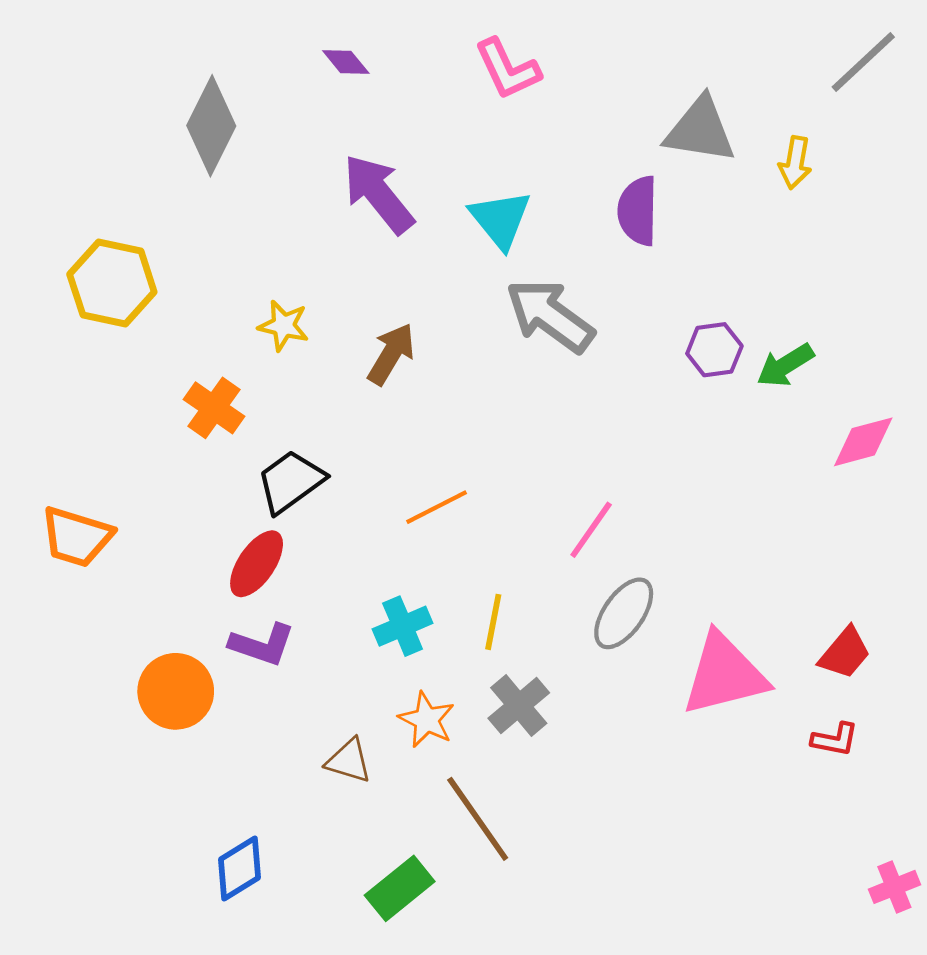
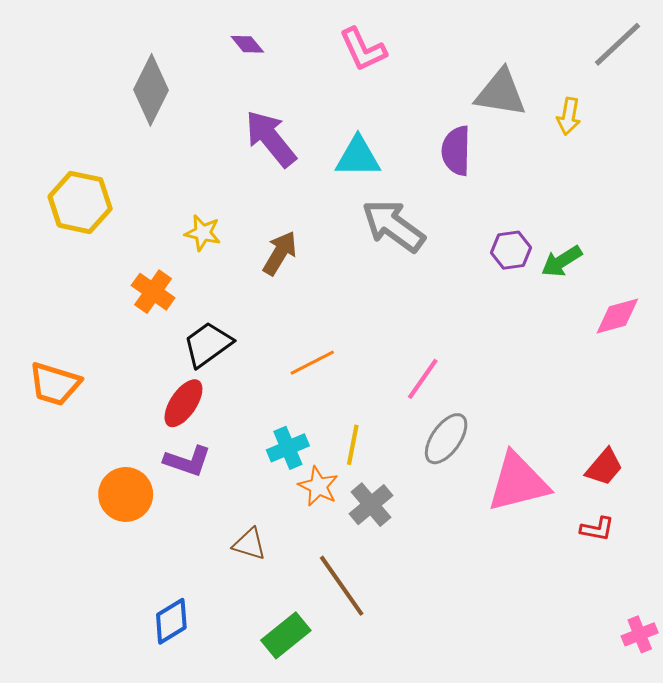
cyan triangle: (500, 219) -> (358, 157), turned -51
orange star: (427, 720) -> (318, 486), moved

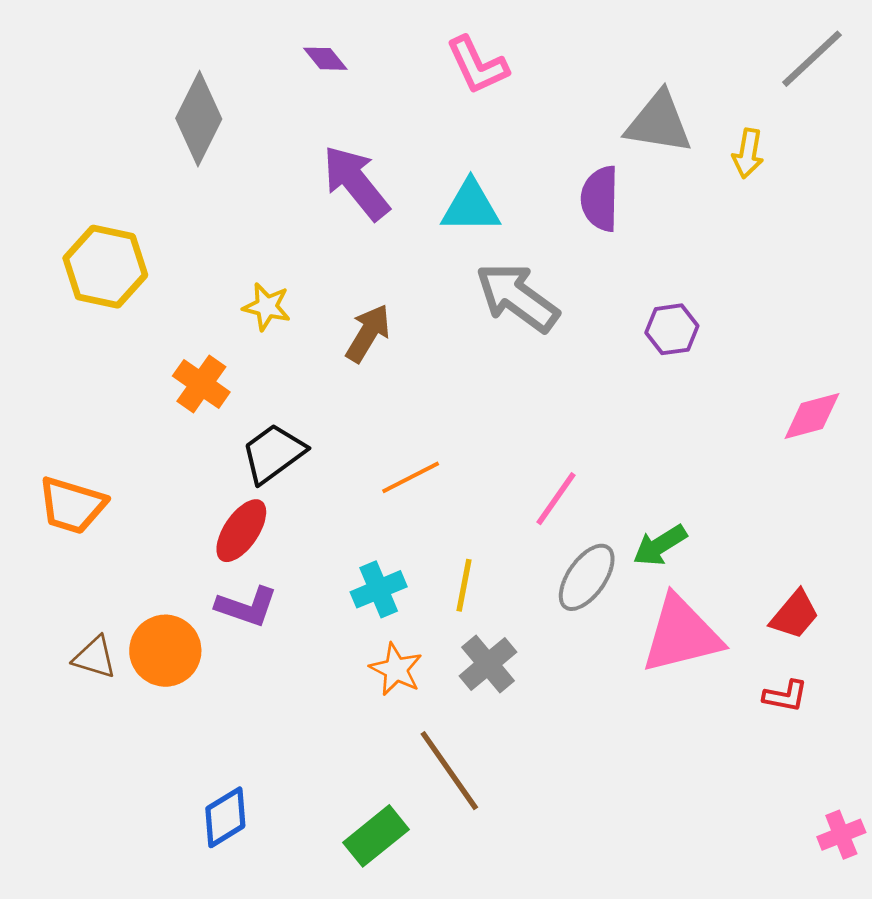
green arrow: (562, 261) -> (660, 545), moved
orange star: (318, 486) -> (396, 669), moved
brown triangle: (249, 544) -> (95, 657), moved

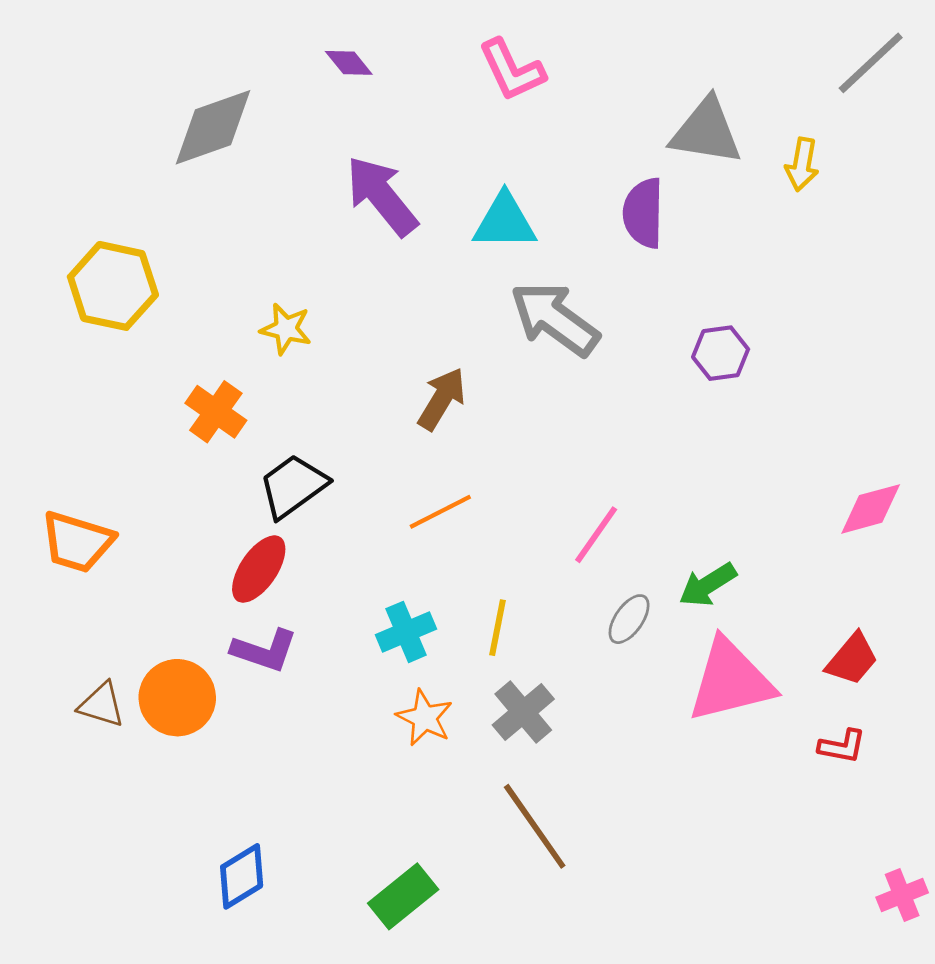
gray diamond: (199, 119) -> (213, 127), turned 44
brown arrow: (368, 333) -> (442, 399), moved
pink diamond: (812, 416) -> (871, 509), moved
gray ellipse: (587, 577) -> (629, 619), size x0.7
brown line: (449, 771) -> (535, 826), moved

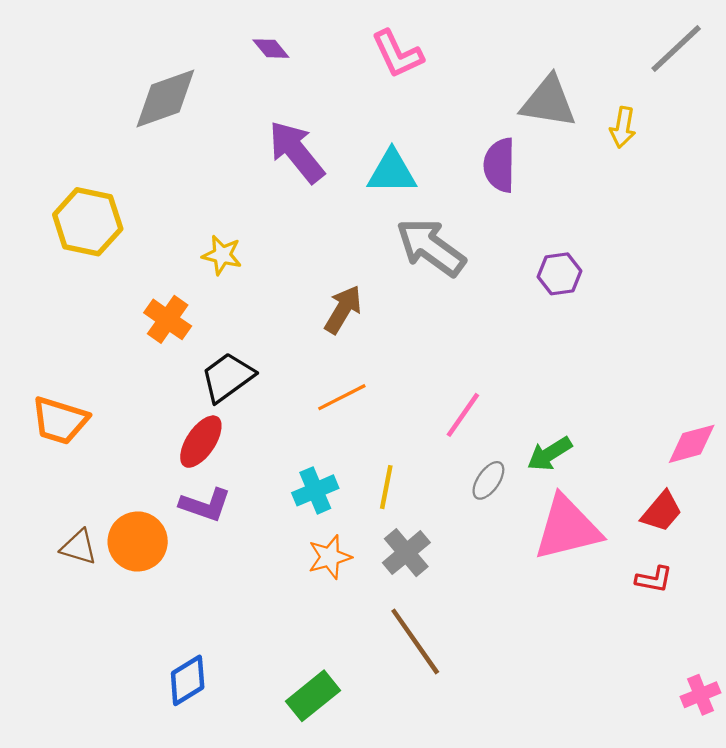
pink diamond: (871, 509) -> (692, 444), moved
orange star: (425, 718) -> (330, 557), turned 30

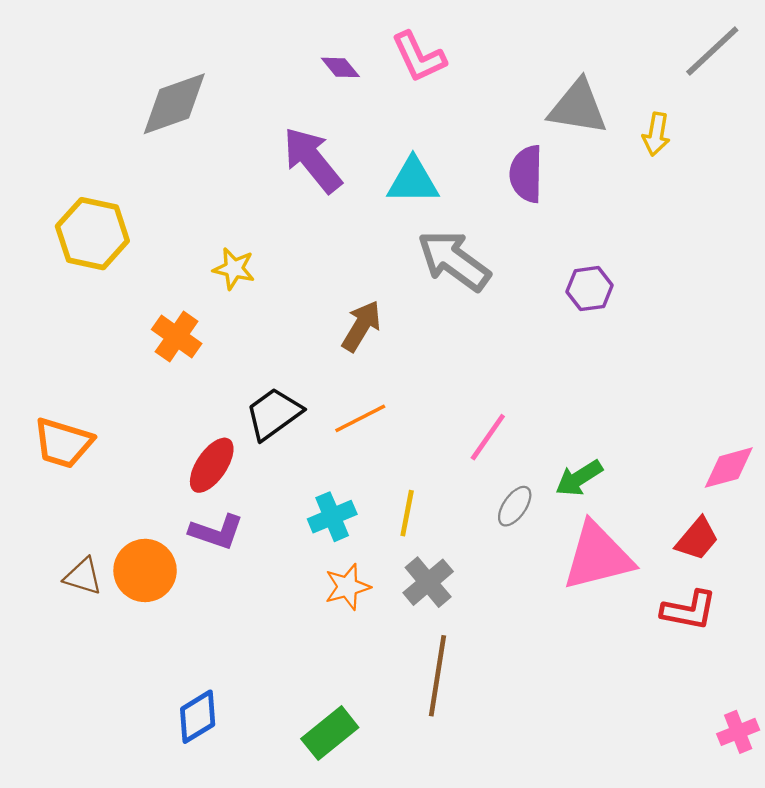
purple diamond: (271, 49) -> (340, 67), moved
black trapezoid: (228, 377) -> (274, 414), moved
red L-shape: (654, 579) -> (689, 610), size x1.4
brown line: (415, 641) -> (437, 676), turned 44

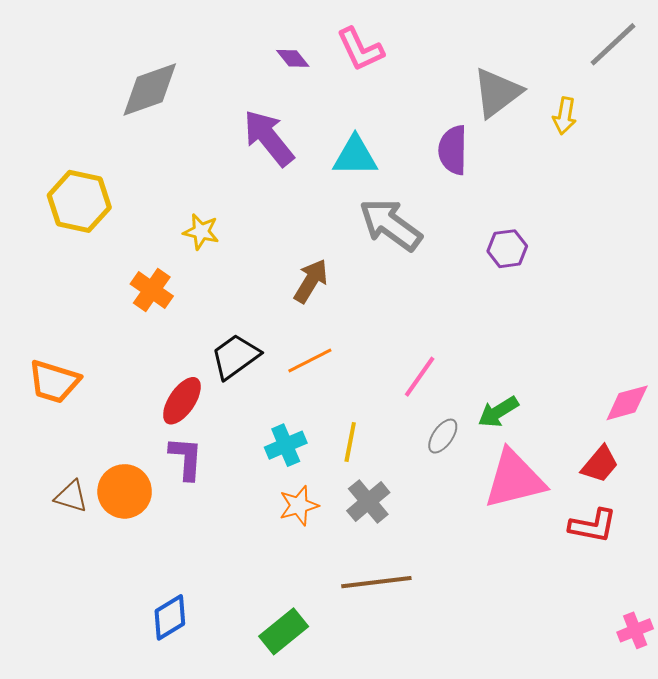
gray triangle: (578, 107) -> (497, 93), turned -46
purple L-shape: (216, 532) -> (186, 458), turned -105
brown line: (437, 676) -> (376, 582), turned 74

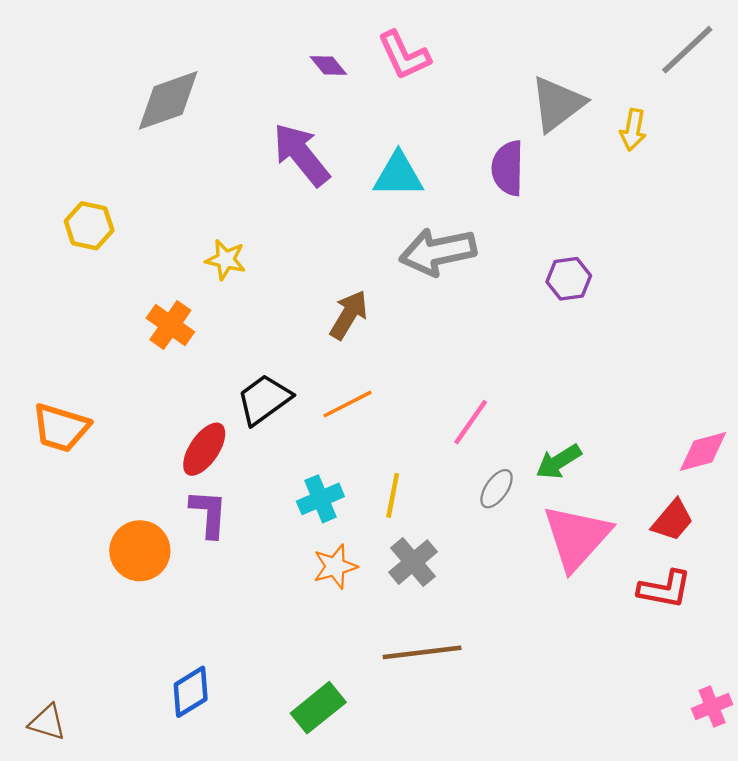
yellow hexagon: (79, 201) -> (89, 226), size x0.7
gray arrow: (390, 225) -> (438, 252), turned -48
pink triangle: (514, 479) -> (577, 537), turned -34
brown triangle: (71, 496) -> (47, 722), moved

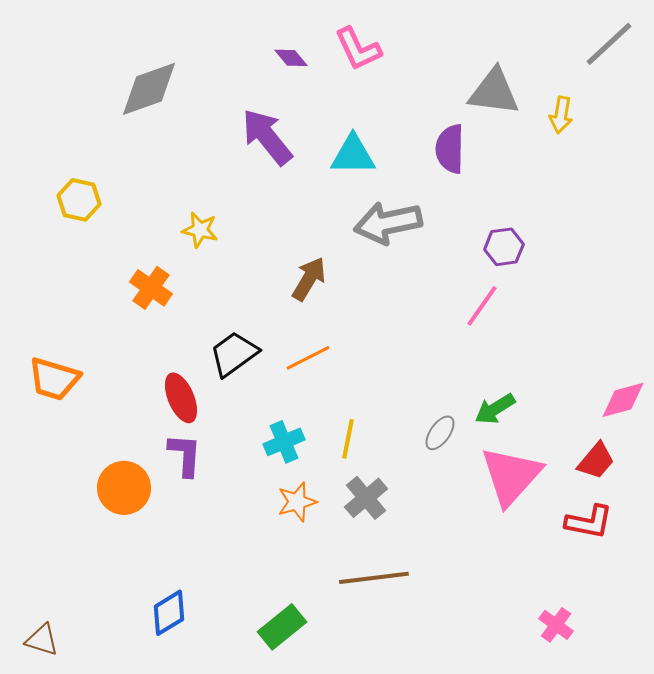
gray triangle: (557, 104) -> (494, 92), turned 44
pink line: (471, 422) -> (482, 306), moved
red ellipse: (204, 449) -> (181, 398), turned -57
pink cross: (712, 707) -> (556, 625), moved, turned -32

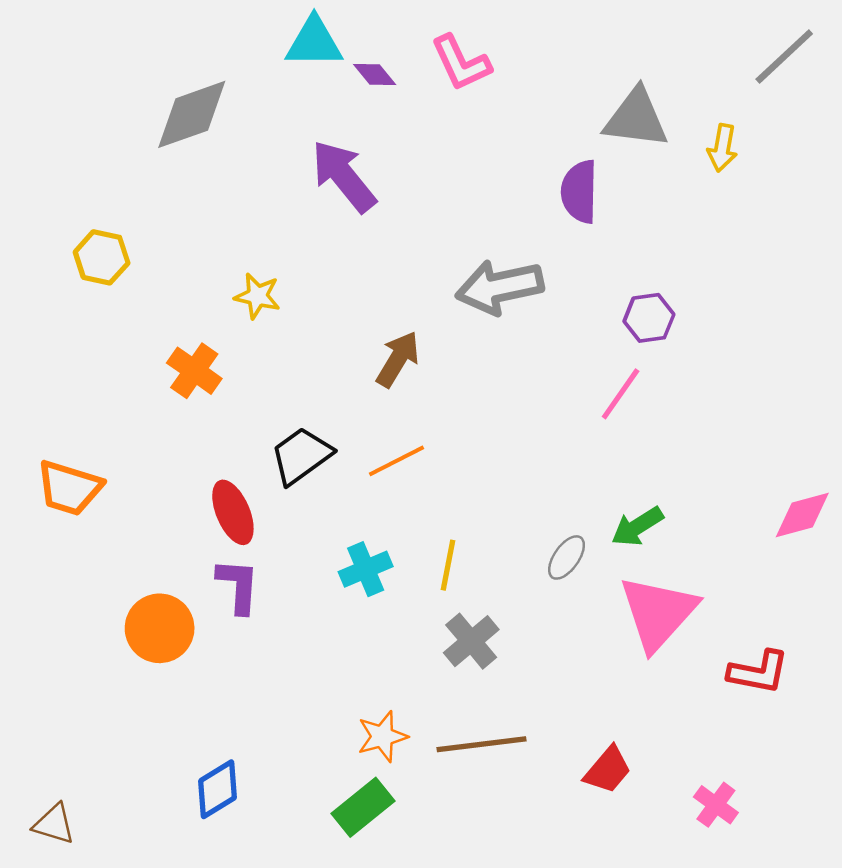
cyan triangle: (353, 155) -> (314, 42), moved
red trapezoid: (596, 461) -> (608, 770), moved
orange star: (297, 502) -> (382, 736), moved

